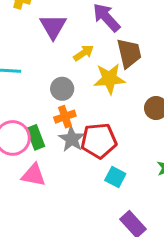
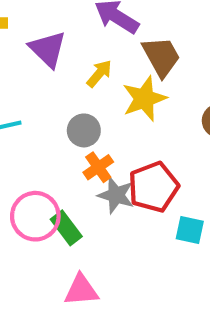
green rectangle: (36, 137) -> (66, 228), moved
pink triangle: (34, 175) -> (81, 290), moved

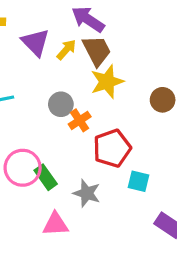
brown trapezoid: (161, 57) -> (97, 51), moved
yellow arrow: (99, 74) -> (66, 50), moved
orange cross: (98, 167) -> (80, 120), moved
gray star: (116, 195) -> (87, 193), moved

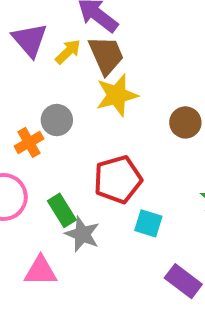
orange cross: (80, 120) -> (29, 142), moved
green rectangle: (46, 177) -> (62, 210), moved

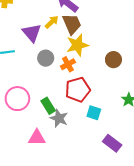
purple triangle: (30, 40) -> (32, 33), moved
orange cross: (29, 142) -> (68, 64), moved

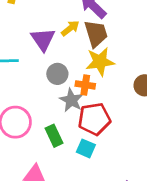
orange cross: (68, 64) -> (85, 85), turned 32
cyan square: (94, 113) -> (86, 148), moved
gray star: (59, 118) -> (71, 100), moved

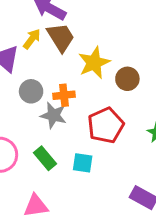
yellow star: (100, 62) -> (94, 63), moved
red pentagon: (94, 119) -> (106, 125), moved

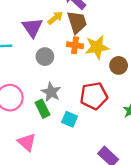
orange cross: (64, 95) -> (75, 45), moved
gray star: (53, 115) -> (51, 92), moved
pink triangle: (36, 206) -> (27, 142), turned 36

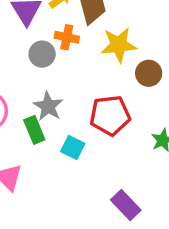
orange cross: (75, 45) -> (67, 37), moved

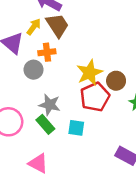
yellow star: (119, 45) -> (89, 73), moved
brown circle: (149, 73) -> (116, 81), moved

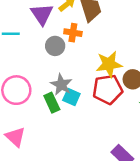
cyan square: (76, 128) -> (71, 97), moved
pink triangle: (38, 163) -> (15, 137), moved

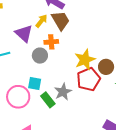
gray star: (61, 85) -> (63, 92), moved, turned 30
cyan square: (71, 97) -> (35, 83), moved

